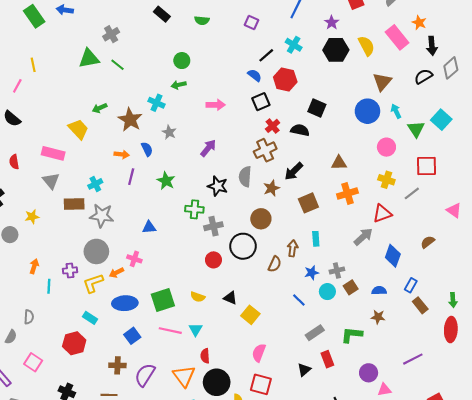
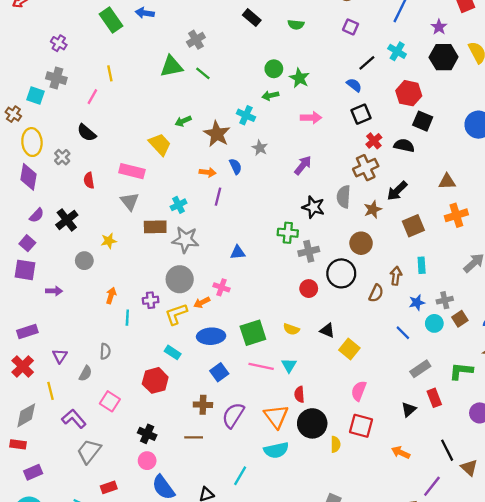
red hexagon: (285, 80) -> (409, 93), moved
green star: (166, 181) -> (299, 78), moved

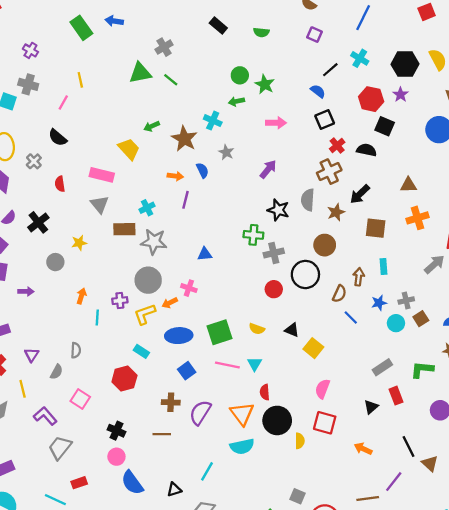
purple star: (439, 27) -> (400, 95), moved
brown square: (413, 226) -> (376, 228), turned 30
blue line: (403, 333) -> (351, 317), moved

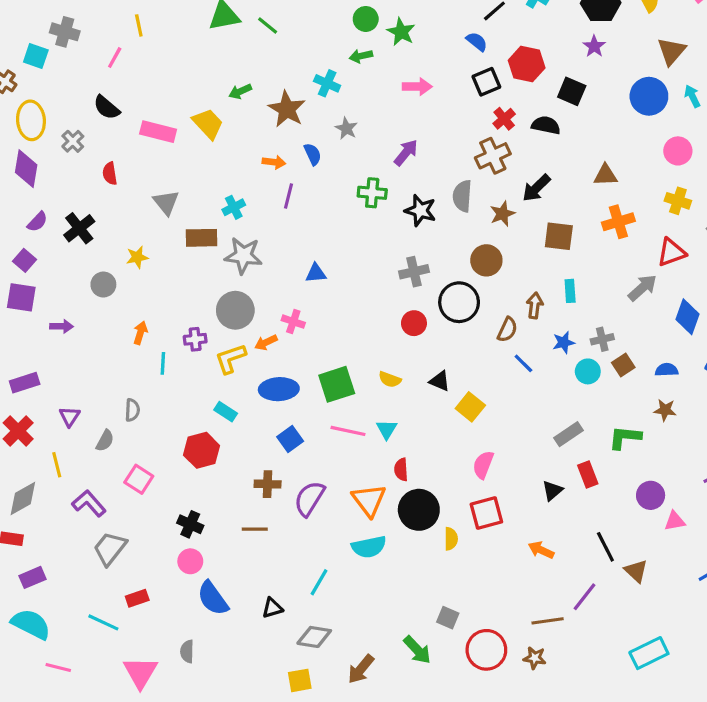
red hexagon: (371, 99) -> (527, 64), moved
pink rectangle: (102, 175) -> (158, 132), moved
green cross: (253, 235) -> (372, 193), moved
red square: (325, 423) -> (486, 513), turned -30

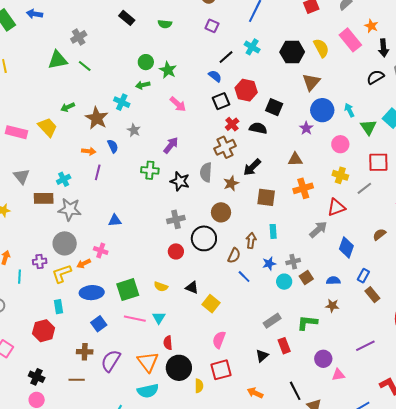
purple star: (594, 46) -> (306, 128), moved
brown triangle: (671, 51) -> (311, 82), moved
pink arrow: (417, 87) -> (178, 104), turned 42
cyan rectangle: (226, 412) -> (59, 307), turned 48

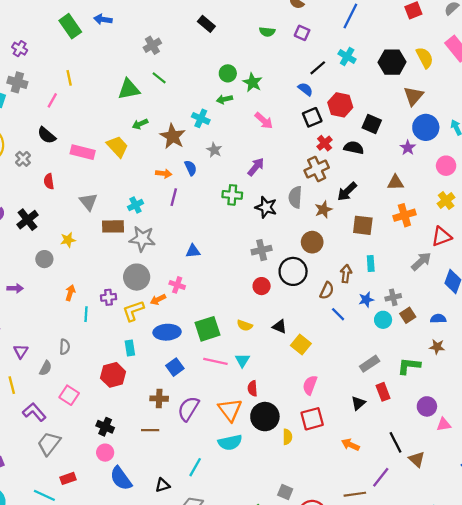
green semicircle: (165, 24) -> (267, 32), moved
green triangle: (58, 60) -> (129, 89), moved
yellow cross: (340, 175) -> (446, 201), turned 35

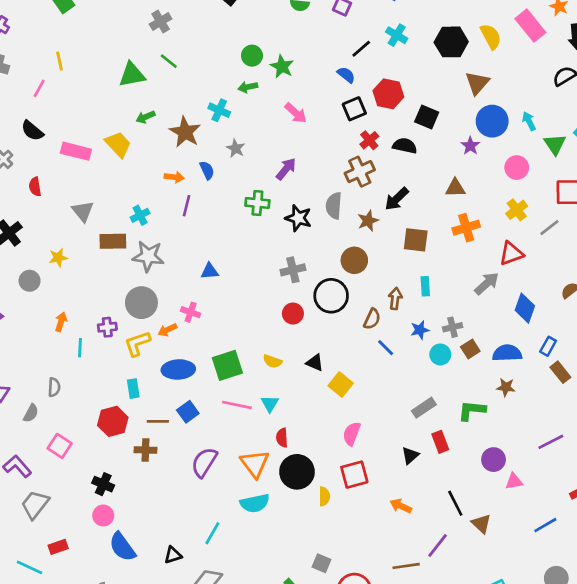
blue semicircle: (438, 319) -> (507, 353), size x1.5
brown cross: (159, 399) -> (146, 450), moved
brown line: (150, 430) -> (158, 421), moved

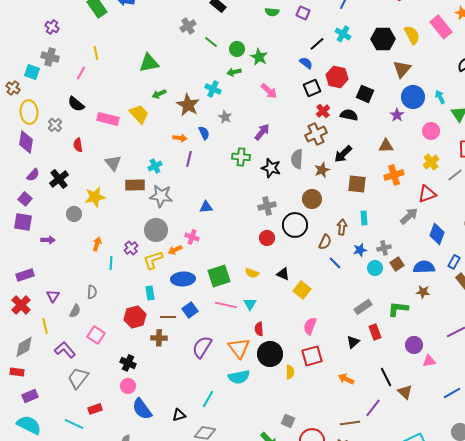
gray cross: (161, 22) -> (188, 26), moved
green line: (169, 61) -> (211, 42), moved
yellow star: (58, 258) -> (95, 197), size x1.5
purple cross: (107, 327) -> (131, 248), turned -32

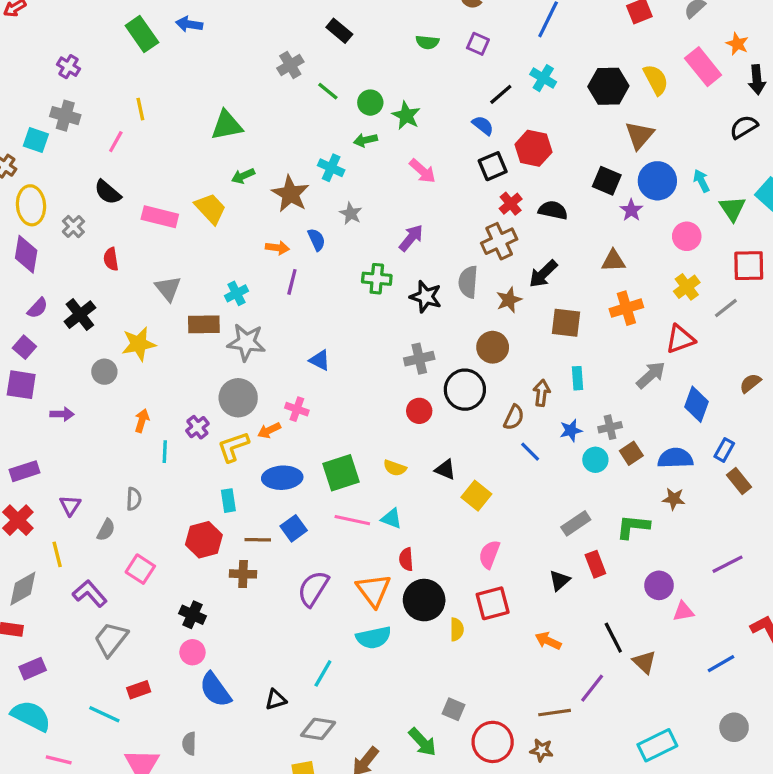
black square: (365, 94) -> (607, 181), moved
blue triangle: (206, 207) -> (320, 360), turned 32
cyan triangle: (250, 304) -> (391, 518), turned -40

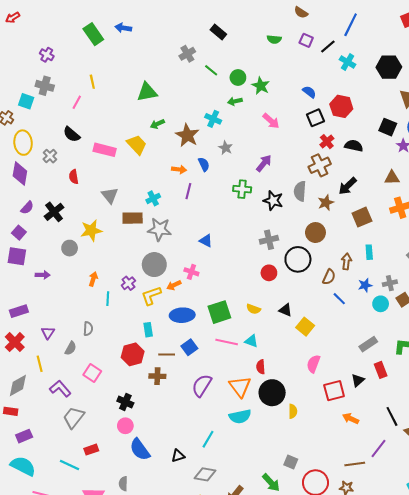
black line: (501, 94) -> (328, 47), moved
brown square: (566, 323) -> (362, 217), turned -30
red square: (493, 603) -> (334, 391), moved

